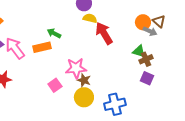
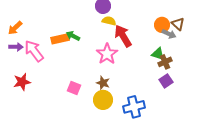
orange rectangle: (42, 47) -> (60, 39), moved
pink star: (76, 68) -> (107, 54), moved, turned -30
purple square: (147, 78) -> (166, 81), turned 32
pink square: (55, 85) -> (74, 88), turned -32

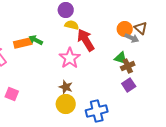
pink square: (74, 88) -> (12, 94), moved

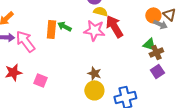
orange rectangle: (23, 43) -> (51, 29), turned -72
pink star: (70, 58) -> (94, 30), moved, turned -30

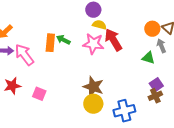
gray arrow: (160, 24) -> (161, 46), moved, turned -136
brown cross: (156, 52) -> (155, 96), moved
brown star: (94, 73) -> (93, 87), size x1.5

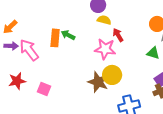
red arrow: (113, 40) -> (118, 35), size x0.6
pink star: (93, 44) -> (105, 49), moved
yellow circle: (93, 104) -> (112, 75), moved

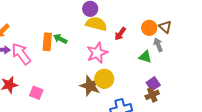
yellow semicircle: (104, 20) -> (96, 24), size x1.5
red arrow: (118, 35) -> (120, 34), moved, turned -112
pink star: (105, 49) -> (97, 53), turned -30

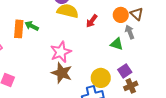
pink star: (97, 53) -> (61, 52), moved
yellow circle: (104, 79) -> (101, 78), moved
brown cross: (152, 95) -> (131, 86), moved

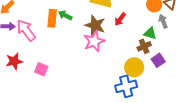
red arrow: (92, 21) -> (120, 19), moved
brown star: (62, 73) -> (95, 25), moved
brown cross: (131, 86) -> (144, 46), moved

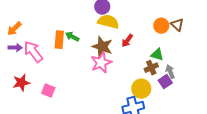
gray arrow: (163, 21) -> (170, 72), moved

